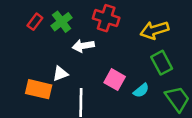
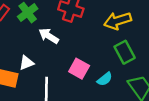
white arrow: (83, 46) -> (49, 36), turned 42

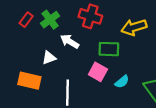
green rectangle: (125, 52) -> (109, 49), moved, turned -60
white triangle: (26, 63) -> (49, 58), moved

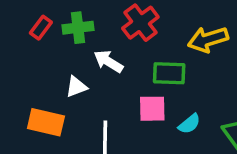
red cross: (90, 16) -> (140, 23), turned 35
green cross: (50, 20) -> (78, 28), turned 30
pink square: (98, 72) -> (152, 109), turned -30

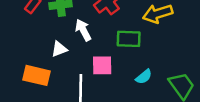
white arrow: (108, 61) -> (83, 30), turned 30
pink square: (152, 109) -> (102, 65), moved

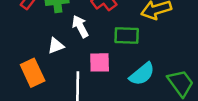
orange rectangle: (37, 75) -> (33, 73), turned 52
cyan semicircle: (144, 77) -> (142, 74), size x1.5

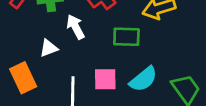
pink square: (100, 62) -> (105, 79), moved

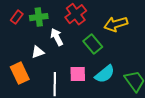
green rectangle: (126, 37) -> (93, 44), turned 48

